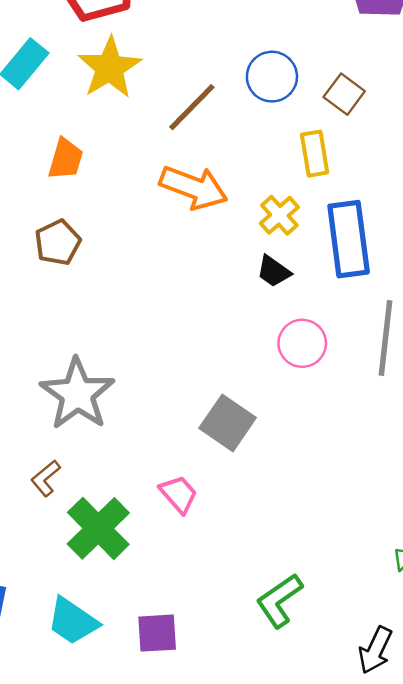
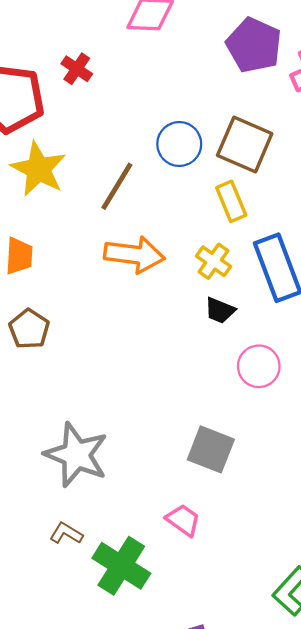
brown square: (344, 94) -> (245, 145), size x1.6
brown L-shape: (46, 478) -> (66, 533), turned 84

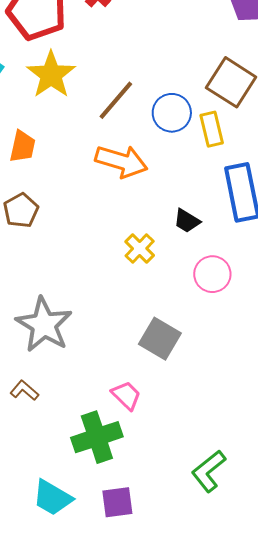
blue circle: (179, 144) -> (172, 113), moved
yellow cross: (214, 261) -> (140, 248), moved
green cross: (121, 566) -> (97, 437), moved, turned 30

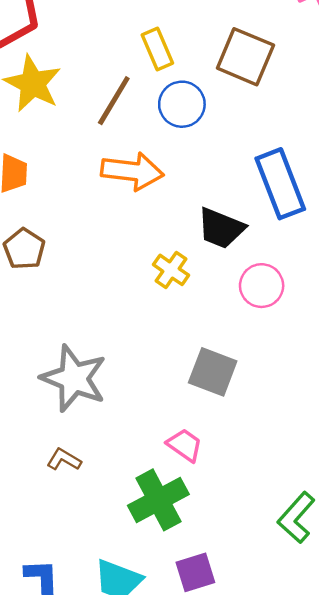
yellow rectangle: (212, 129) -> (157, 49), moved
black trapezoid: (187, 221) -> (221, 228), size x1.5

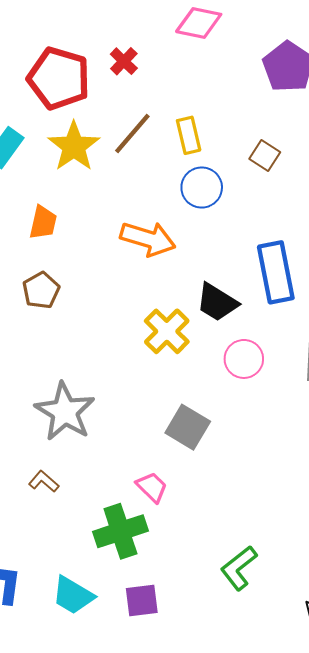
brown square: (245, 57) -> (265, 155), size x0.6
brown line: (114, 101) -> (132, 133), moved
yellow cross: (171, 270) -> (167, 331), size x1.4

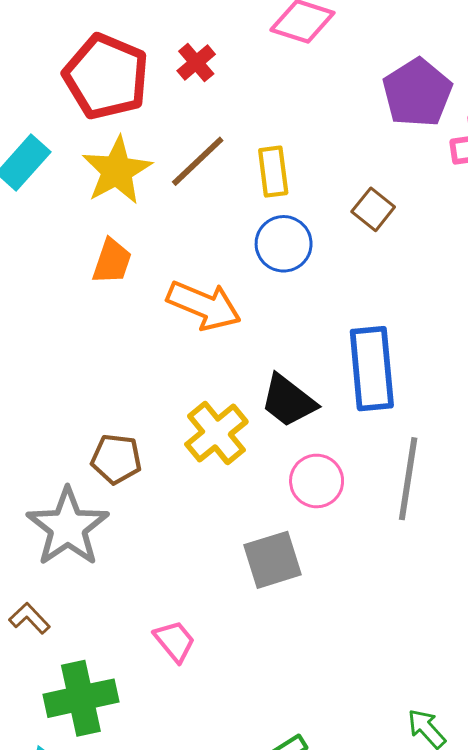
orange trapezoid: (43, 222) -> (112, 261), moved
brown pentagon: (41, 290) -> (116, 459), moved, turned 30
gray square: (188, 427) -> (273, 560), moved, turned 36
green cross: (120, 531) -> (81, 698), moved

